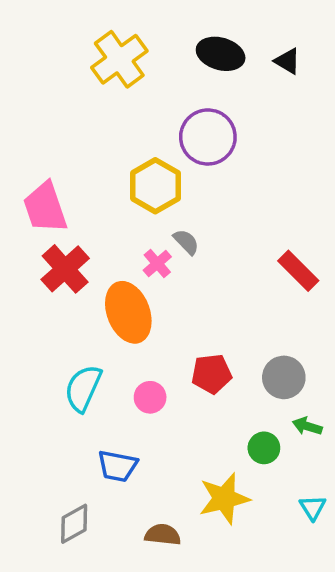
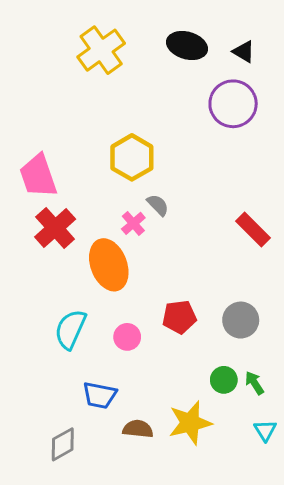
purple circle: (208, 137) -> (233, 104), moved
green arrow: (307, 426) -> (254, 383), moved, turned 40
brown semicircle: (163, 535) -> (138, 429), moved

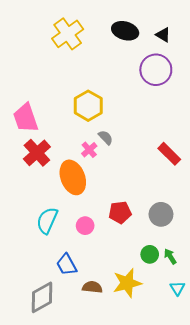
blue trapezoid: (100, 395) -> (67, 265), turned 50
gray diamond: (63, 444) -> (42, 297), size x1.4

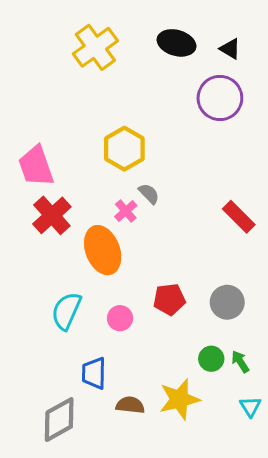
blue trapezoid: (67, 265) -> (94, 373), turned 30

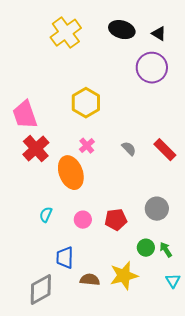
gray semicircle: (149, 194) -> (129, 149), moved
red pentagon: (169, 299) -> (116, 220), moved
cyan semicircle: (66, 311) -> (46, 215), size x0.6

